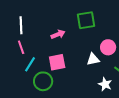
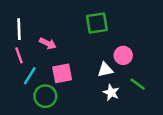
pink arrow: (58, 34) -> (48, 43), moved, turned 48
white star: (105, 84) -> (111, 93), moved

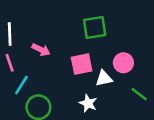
pink square: (62, 73) -> (82, 64), moved
white star: (111, 93) -> (88, 103), moved

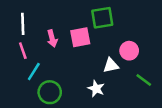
pink arrow: (41, 50) -> (52, 38), turned 49
pink square: (82, 64) -> (80, 37), moved

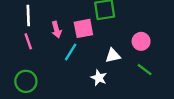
pink circle: (129, 51) -> (141, 41), moved
cyan line: (34, 71) -> (71, 52), moved
green circle: (50, 92) -> (26, 81), moved

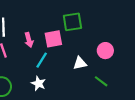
green line: (145, 70) -> (101, 81), moved
white star: (99, 78) -> (38, 83), moved

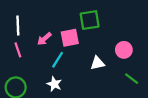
pink arrow: (29, 40) -> (44, 39), turned 64
green line: (101, 81) -> (132, 79), moved

